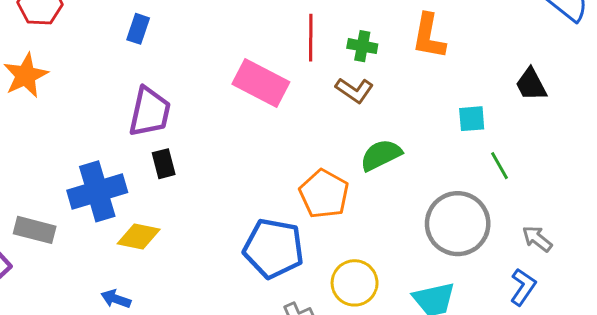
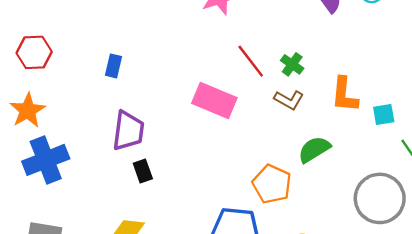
orange L-shape: (429, 36) -> (344, 95), moved
red line: (311, 38) -> (251, 61), turned -33
green cross: (362, 46) -> (292, 64), turned 30
blue cross: (97, 191) -> (46, 160), moved

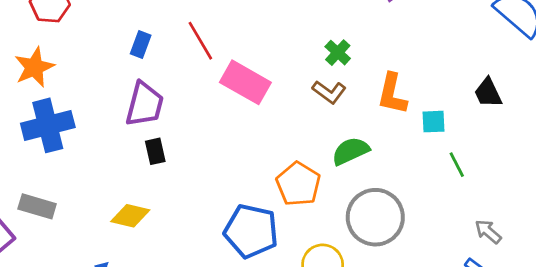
red line: (251, 61) -> (200, 41), moved
blue rectangle: (114, 66) -> (141, 45), moved
gray circle: (380, 198) -> (375, 217), moved

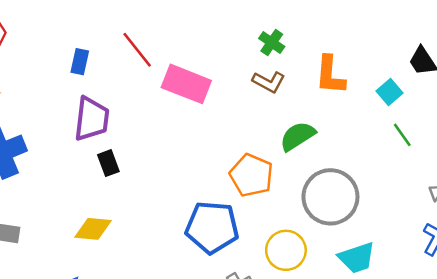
cyan square: (433, 122) -> (389, 92), moved, turned -30

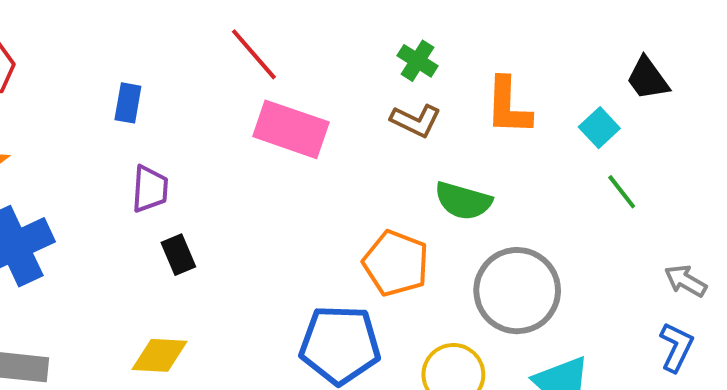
red line: (137, 50) -> (254, 54), moved
purple trapezoid: (92, 119) -> (150, 189), size x0.7
green semicircle: (298, 136) -> (463, 201), turned -129

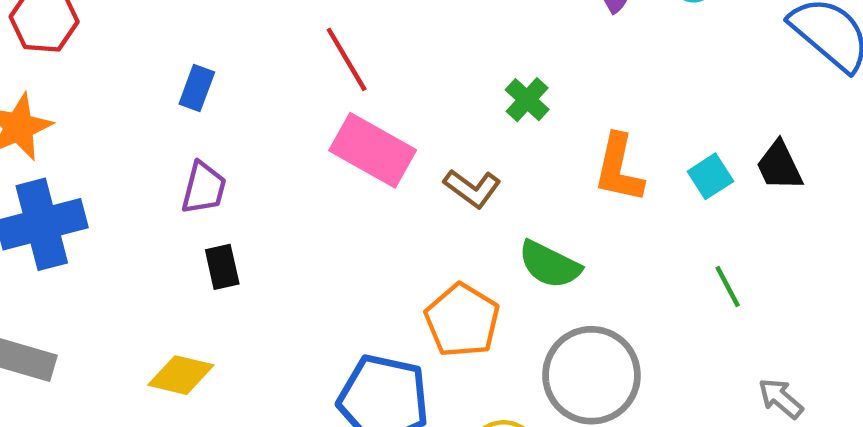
brown L-shape: (416, 121) -> (472, 188), moved
cyan square: (599, 128) -> (710, 176), moved

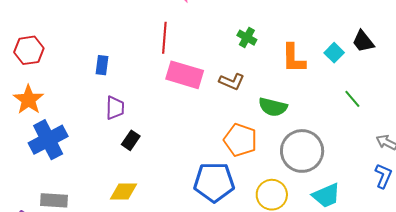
red line: (347, 59) -> (164, 38), turned 48
black rectangle: (222, 267) -> (131, 140), turned 60

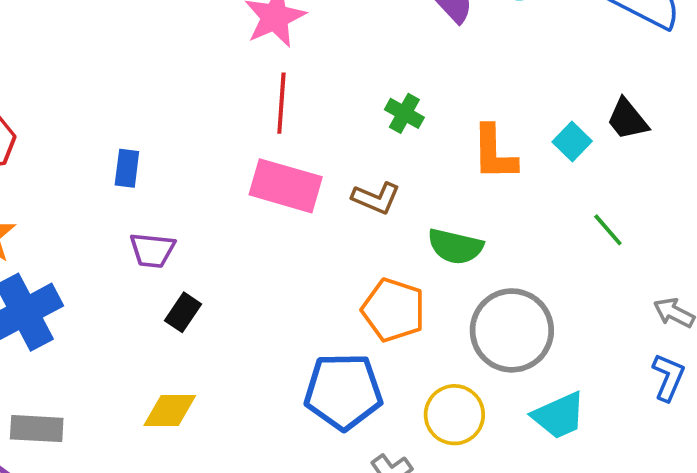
red line: (164, 38) -> (281, 103), moved
purple trapezoid: (115, 108) -> (152, 250), turned 95

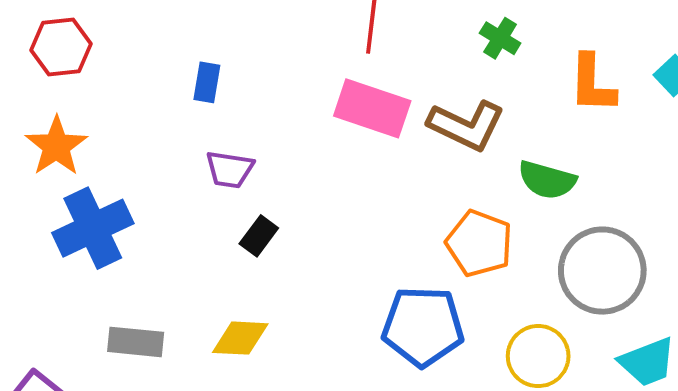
brown L-shape: (376, 198) -> (466, 125), size x1.5
gray rectangle: (37, 429) -> (136, 342), moved

